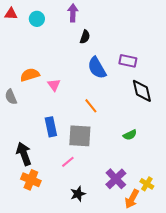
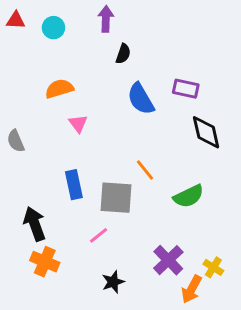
orange semicircle: (30, 75) -> (59, 89), moved
orange line: (91, 106) -> (145, 170), moved
green semicircle: (130, 135) -> (189, 196), size x1.5

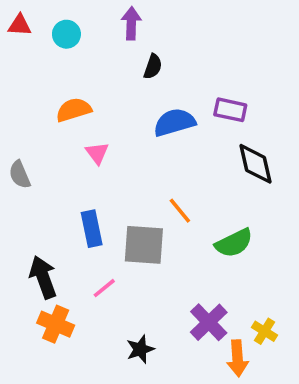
blue semicircle: (141, 99) -> (174, 122), turned 104
pink line: (99, 235) -> (104, 288), moved
orange arrow: (192, 289) -> (238, 358), turned -32

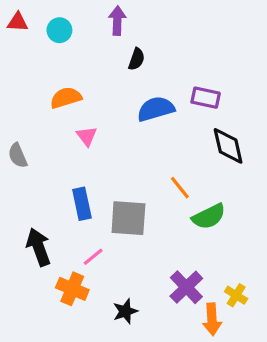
orange line: (180, 211) -> (180, 188), moved
orange cross: (56, 324) -> (72, 289), moved

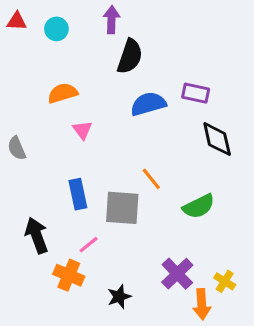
black semicircle: (137, 59) -> (130, 56), size x1.6
orange line: (180, 188) -> (151, 179), moved

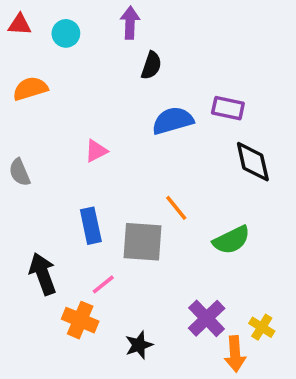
black semicircle: (130, 56) -> (151, 65), size x0.7
orange semicircle: (63, 93) -> (30, 89), moved
pink triangle: (82, 130) -> (96, 151), turned 40

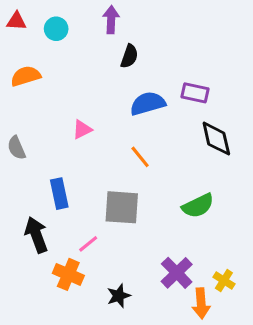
orange line: (176, 208) -> (140, 157), moved
blue rectangle: (91, 226) -> (59, 194), moved

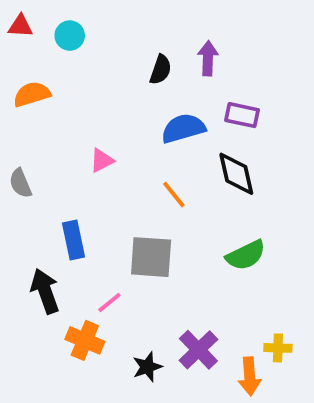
purple arrow: (111, 20) -> (208, 58), moved
black diamond: (216, 139) -> (236, 174), moved
purple cross: (177, 273) -> (198, 350), moved
yellow cross: (224, 280) -> (278, 348), turned -30

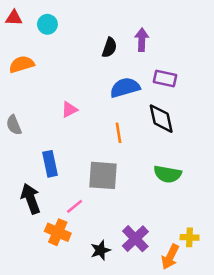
orange line: (174, 195) -> (118, 133), turned 30
green semicircle: (246, 255) -> (168, 174), turned 36
orange arrow: (250, 376) -> (170, 257), turned 30

